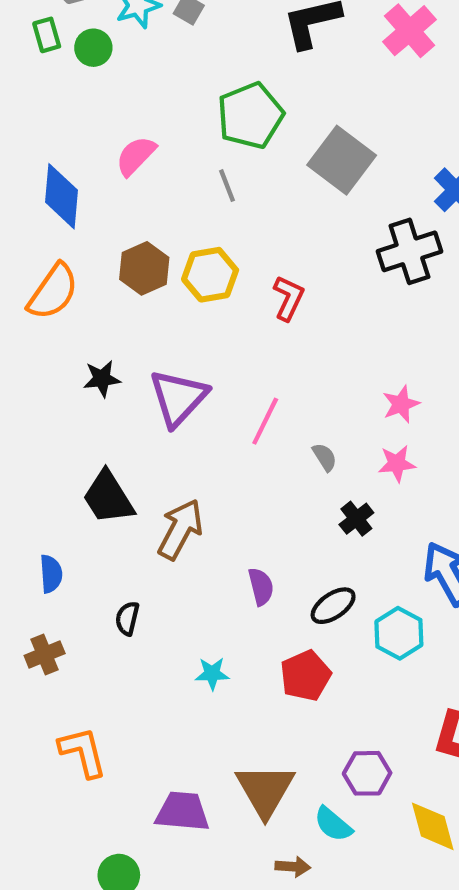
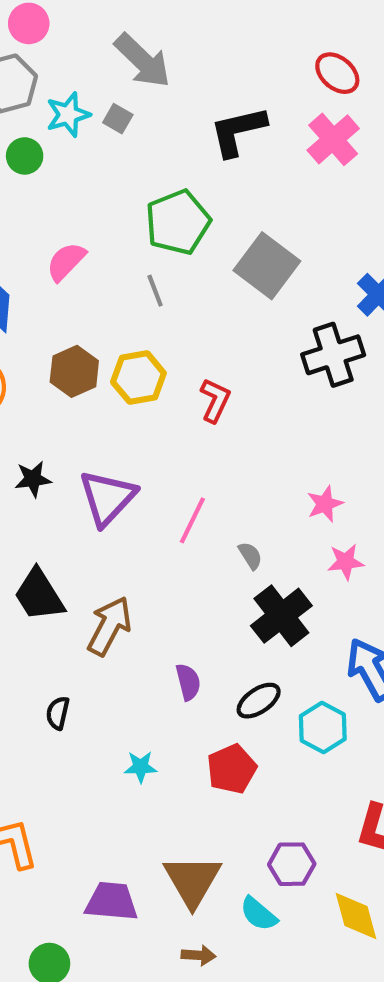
pink star: (397, 464) -> (346, 562), moved
black cross: (356, 519) -> (281, 616), size x1.8
brown arrow: (293, 867) -> (199, 955), moved

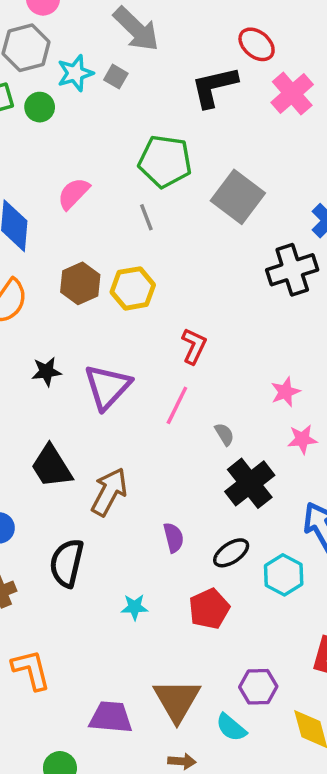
red ellipse: (337, 73) -> (257, 44), moved
green pentagon: (178, 222) -> (165, 161), turned 30
red L-shape: (215, 400) -> (194, 346), moved
black semicircle: (58, 713) -> (67, 563), size x1.8

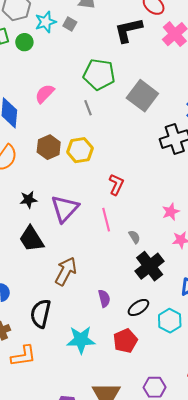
pink line: (177, 405) -> (106, 220), turned -40
black trapezoid: (51, 466) -> (31, 239), moved
cyan star: (135, 607) -> (81, 340), size x1.8
orange L-shape: (31, 670) -> (23, 356), moved, turned 96

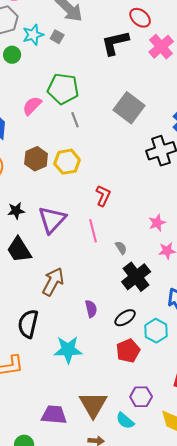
green pentagon: (99, 74) -> (63, 89), moved
red pentagon: (125, 341) -> (128, 351), moved

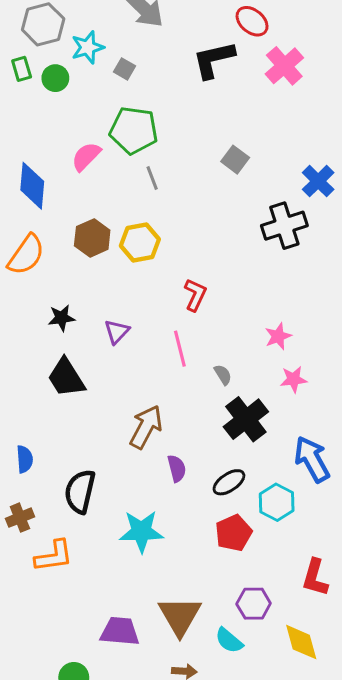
gray square: (57, 37) -> (124, 69), moved
gray square: (129, 108) -> (235, 160), size x0.6
purple triangle: (52, 220) -> (117, 332), size x0.6
brown arrow: (53, 282) -> (146, 427), moved

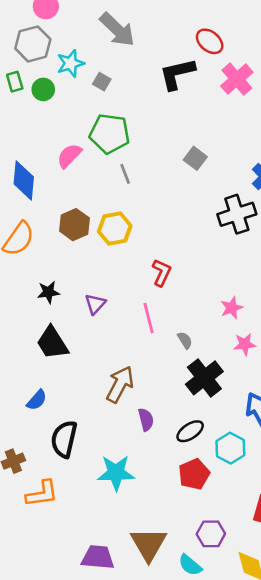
blue semicircle: (25, 459) -> (37, 400), moved, turned 45

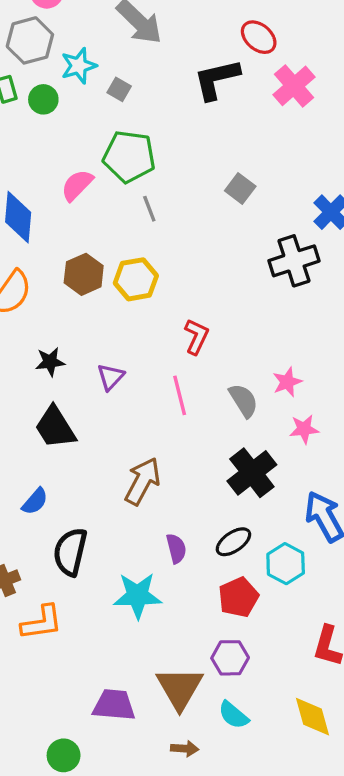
gray semicircle: (185, 340) -> (244, 400), moved, size x1.5
purple semicircle: (146, 420) -> (176, 548), moved
purple hexagon: (211, 534) -> (230, 658), moved

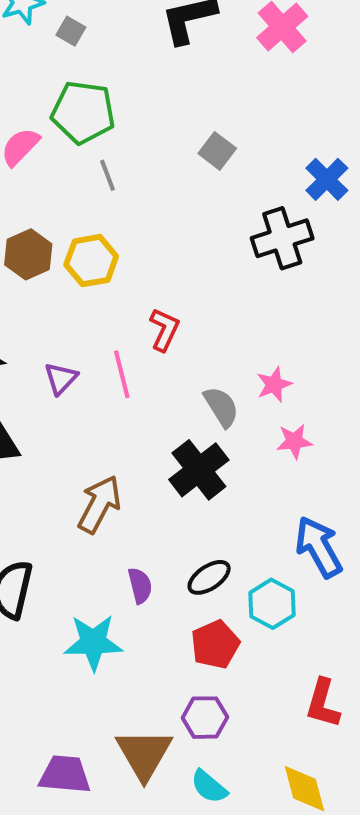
pink line: (180, 395) -> (122, 374), moved
black cross: (252, 473) -> (199, 470), moved

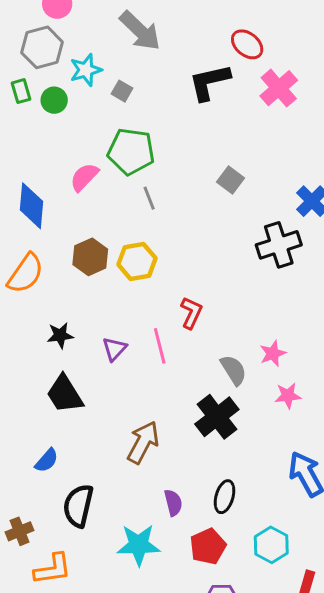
black ellipse: (209, 577) -> (224, 497), turned -40
cyan hexagon: (272, 604) -> (271, 545), moved
red pentagon: (215, 644) -> (208, 546), moved

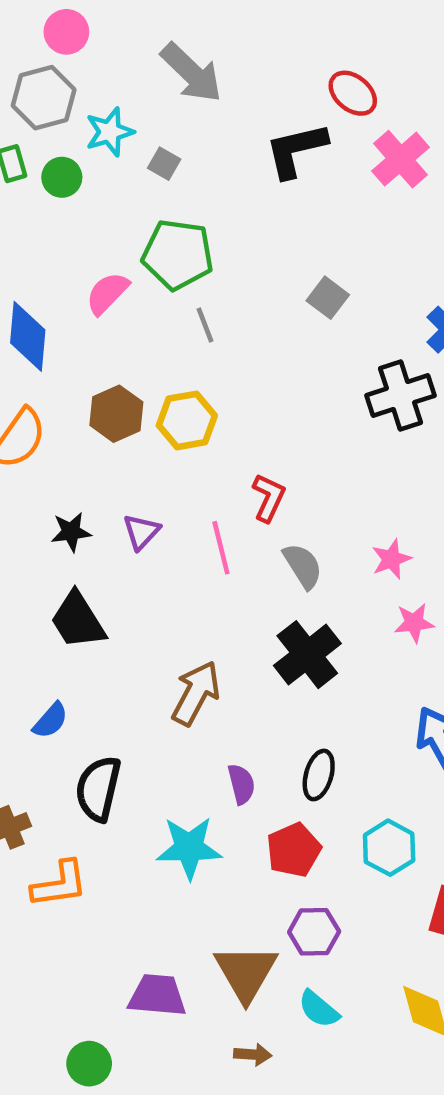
purple triangle: (114, 349) -> (141, 532), moved
gray semicircle: (234, 370) -> (303, 566), moved

